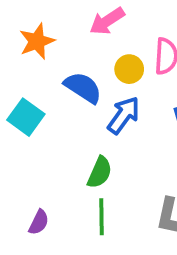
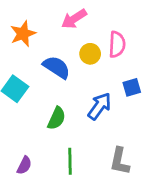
blue arrow: (124, 115) -> (100, 106), moved
green semicircle: (100, 172) -> (57, 118), moved

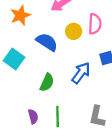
purple semicircle: (24, 165) -> (33, 117), moved, turned -40

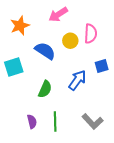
cyan square: (14, 59) -> (14, 67), turned 36
gray L-shape: (97, 117) -> (93, 122), turned -55

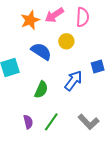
orange star: (20, 26) -> (30, 20), moved
pink semicircle: (91, 34) -> (83, 17), moved
green line: (55, 122) -> (51, 122), turned 36

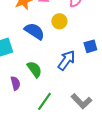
green semicircle: (41, 90) -> (34, 69), turned -60
purple semicircle: (28, 122) -> (15, 83), moved

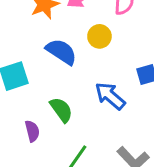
blue arrow: (66, 60) -> (110, 96), turned -85

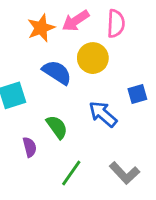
yellow circle: (99, 36) -> (93, 58), size x1.4

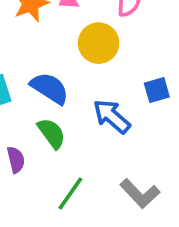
blue semicircle: (57, 72) -> (50, 88), moved

